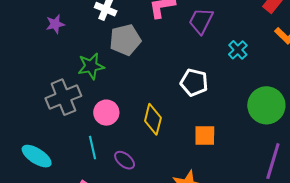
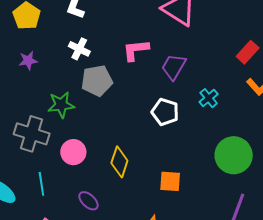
white pentagon: (194, 82) -> (165, 112), moved
gray cross: (63, 97) -> (32, 134), turned 36
cyan line: (92, 148) -> (41, 184), moved

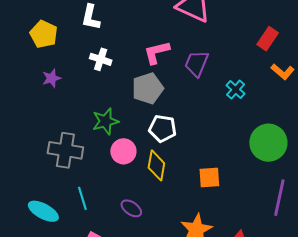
gray pentagon: (97, 81) -> (148, 88), moved
green star: (61, 105) -> (105, 121), moved
white pentagon: (165, 112) -> (162, 128), moved
pink circle: (73, 152) -> (123, 151), moved

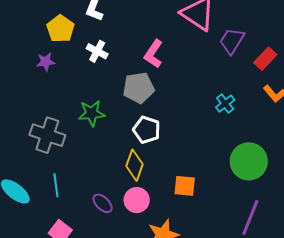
yellow pentagon: (44, 34) -> (60, 29), moved
pink L-shape: (157, 52) -> (154, 54), turned -52
purple trapezoid: (197, 63) -> (232, 41), moved
pink circle: (123, 151) -> (137, 200), moved

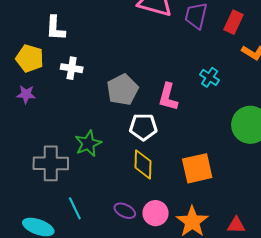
pink L-shape: (154, 54) -> (168, 97), moved
purple star: (46, 62) -> (26, 94), turned 30
green star: (92, 113) -> (88, 143), moved
orange square: (185, 186) -> (197, 168), size x1.4
pink circle: (137, 200) -> (156, 213), moved

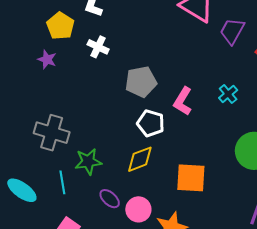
green star: (88, 143) -> (88, 162), moved
yellow diamond: (143, 164) -> (140, 159), turned 52

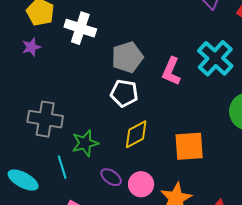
white cross: (98, 47) -> (80, 28), size x1.4
purple star: (47, 59) -> (31, 47), turned -30
cyan cross: (228, 94) -> (215, 58), size x1.8
white pentagon: (151, 123) -> (124, 93), moved

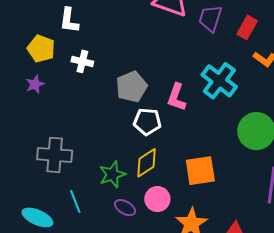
white cross: (80, 28) -> (82, 61), size x0.7
white pentagon: (124, 93) -> (147, 122), moved
green star: (85, 143) -> (112, 174), moved
pink circle: (141, 184) -> (157, 199), moved

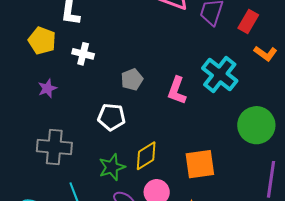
purple star: (35, 84) -> (47, 88), moved
gray pentagon: (131, 87) -> (132, 80), size x0.7
white pentagon: (147, 122) -> (111, 117), moved

